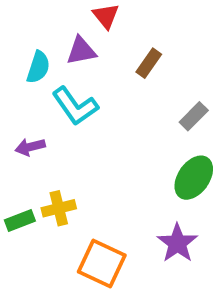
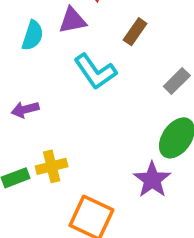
cyan L-shape: (75, 106) -> (95, 72), moved
purple star: (177, 243) -> (152, 180), moved

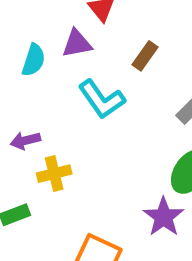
yellow cross: (52, 166) -> (54, 174), moved

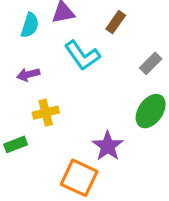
purple arrow: (25, 141) -> (28, 75), moved
purple star: (164, 217) -> (108, 146), moved

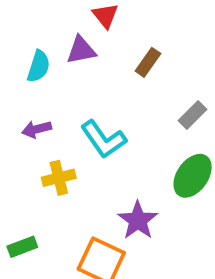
cyan L-shape: (82, 55) -> (103, 139), moved
green rectangle: (16, 144) -> (22, 247), moved

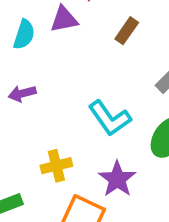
cyan L-shape: (103, 139) -> (110, 118), moved
yellow cross: (59, 178) -> (56, 166), moved

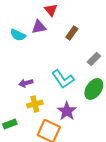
cyan semicircle: (24, 34) -> (18, 35), turned 98
purple arrow: (22, 93) -> (26, 83), moved

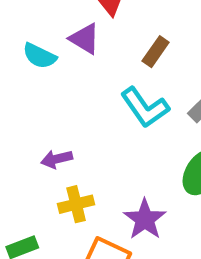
purple triangle: (39, 27) -> (85, 39), turned 42
cyan L-shape: (63, 79) -> (145, 107), moved

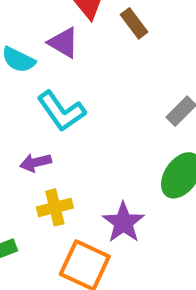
brown rectangle: (156, 52) -> (134, 23), moved, turned -72
cyan L-shape: (145, 107) -> (61, 111), moved

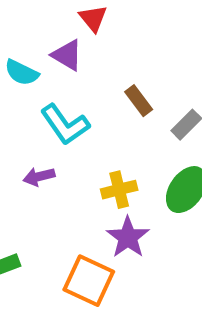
brown rectangle: (134, 23) -> (139, 101), moved
yellow cross: (55, 207) -> (119, 190), moved

